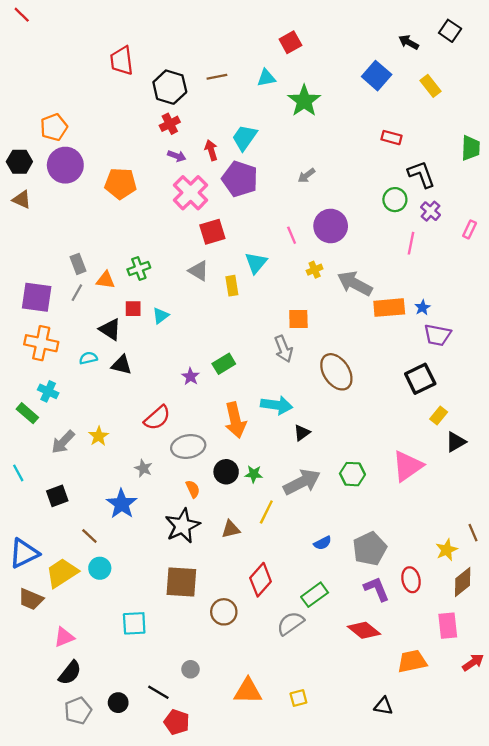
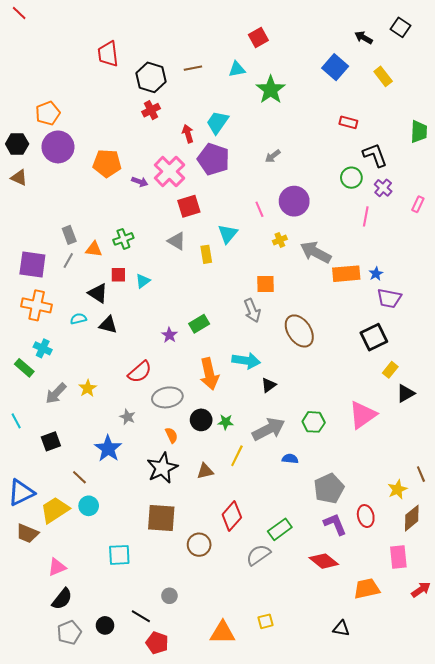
purple arrow: (177, 156) -> (140, 182), moved
blue semicircle: (323, 543) -> (290, 459), moved, turned -147
orange triangle: (248, 691) -> (223, 633), moved

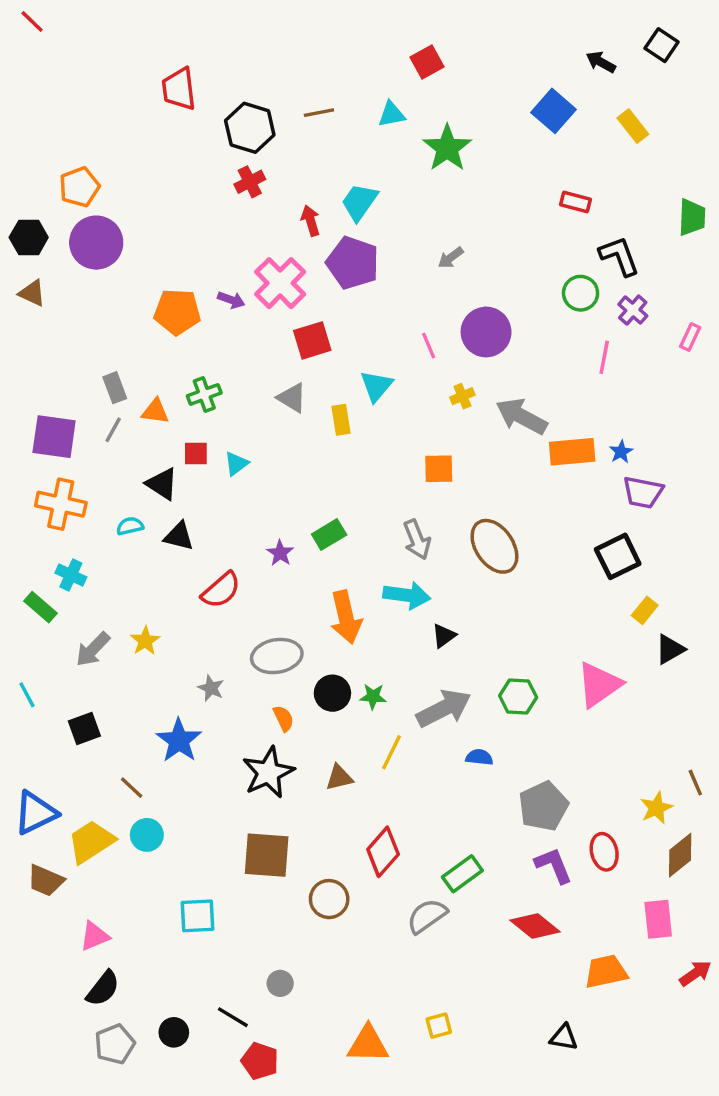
orange pentagon: (107, 163) -> (177, 312), moved
gray arrow: (252, 311) -> (417, 540), moved
red semicircle: (140, 372) -> (221, 590), moved

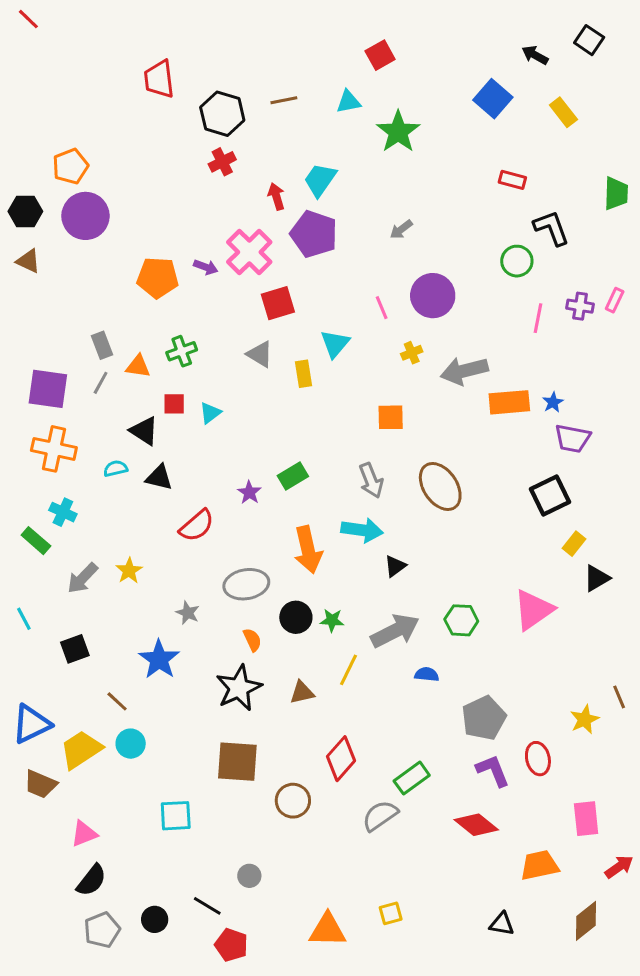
purple cross: (633, 310) -> (580, 306), moved, turned -32
gray arrow: (521, 416) -> (464, 371), turned -42
brown diamond: (680, 855) -> (586, 921), moved

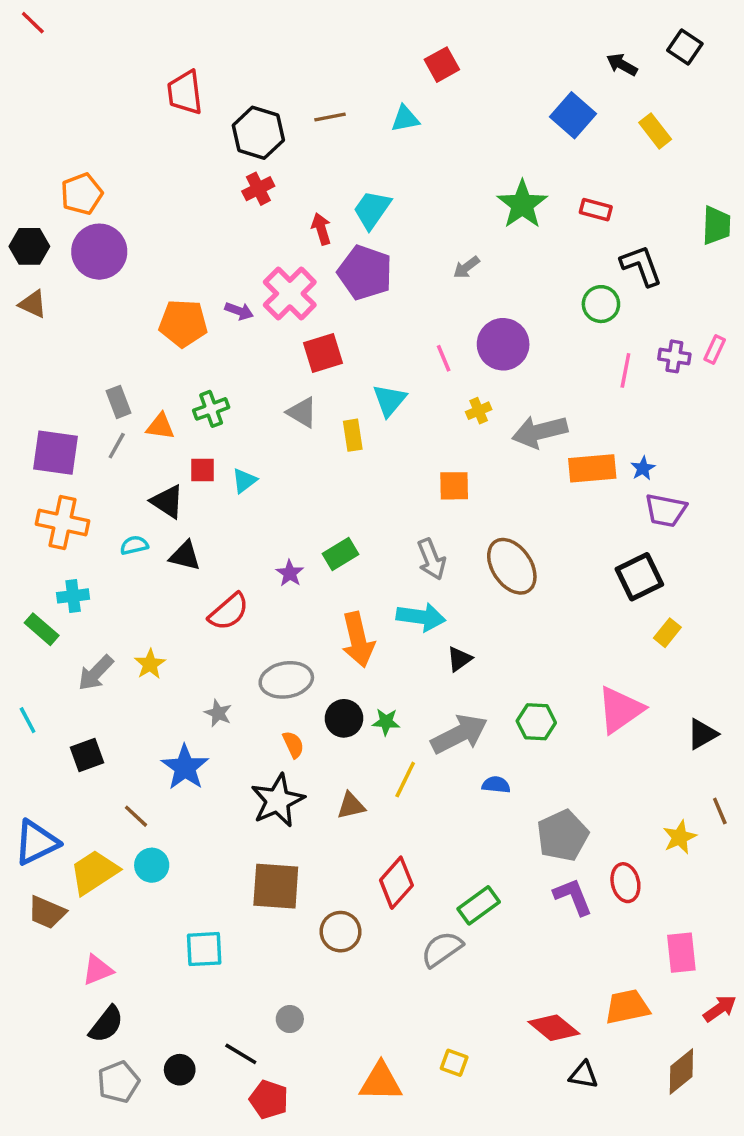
green star: (398, 132) -> (522, 204), moved
cyan cross: (63, 512) -> (73, 596), turned -32
black triangle: (597, 578) -> (702, 734), moved
red diamond: (476, 825) -> (554, 1028), moved
yellow square: (391, 913) -> (454, 1063), turned 35

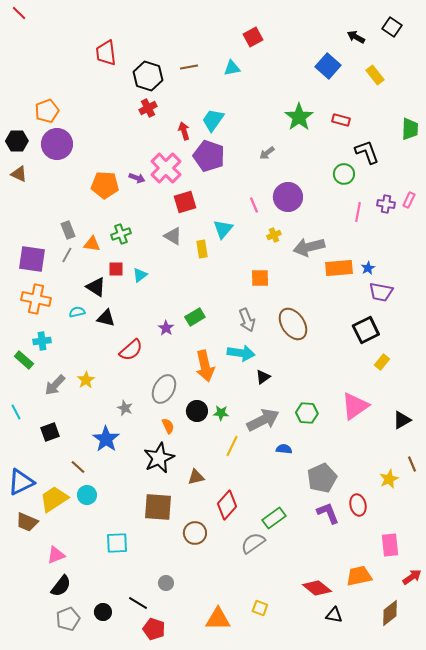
gray ellipse: (286, 680) -> (164, 389), turned -52
brown triangle: (351, 806) -> (196, 477), moved

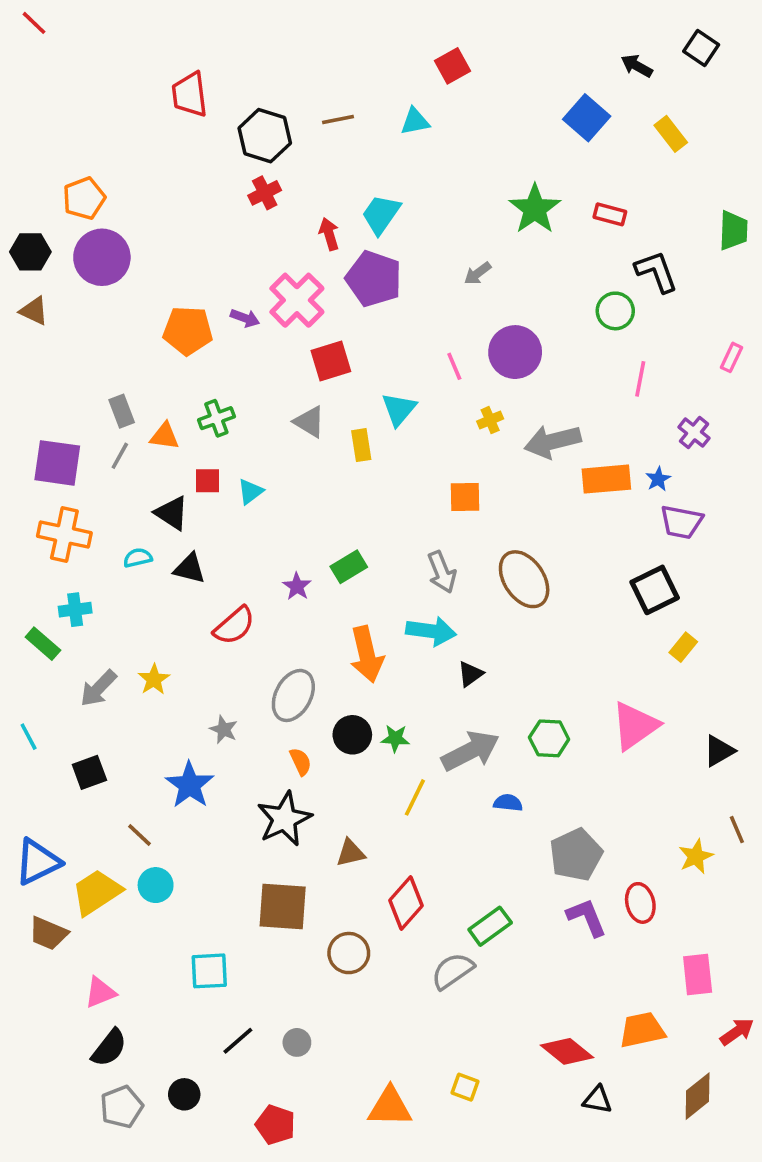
purple cross: (386, 204) -> (694, 433), moved, turned 30
black line: (138, 603) -> (238, 1041), moved, turned -72

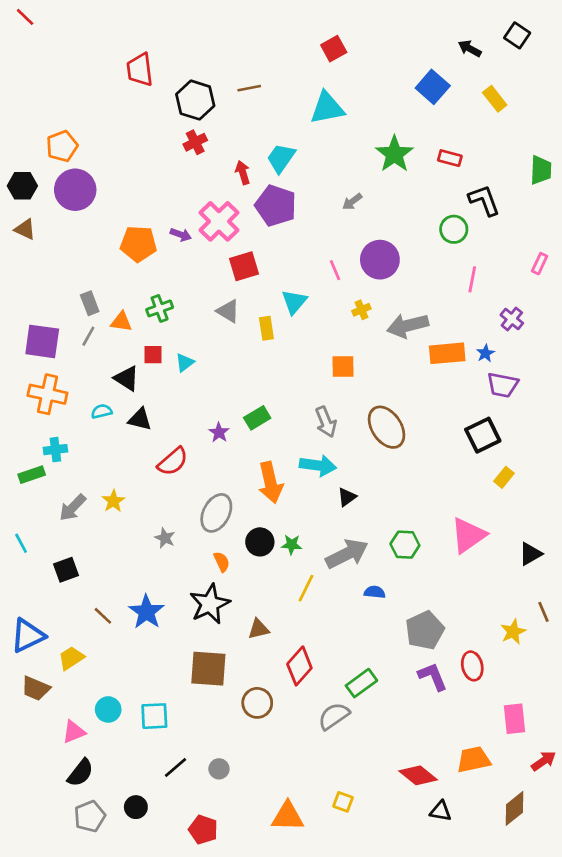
cyan triangle: (415, 121) -> (327, 108), moved, size x1.6
green rectangle: (43, 644) -> (32, 475), turned -60
blue star: (190, 785) -> (146, 612), moved
cyan circle: (156, 885) -> (108, 709), moved
yellow trapezoid: (97, 892) -> (71, 658), size x0.7

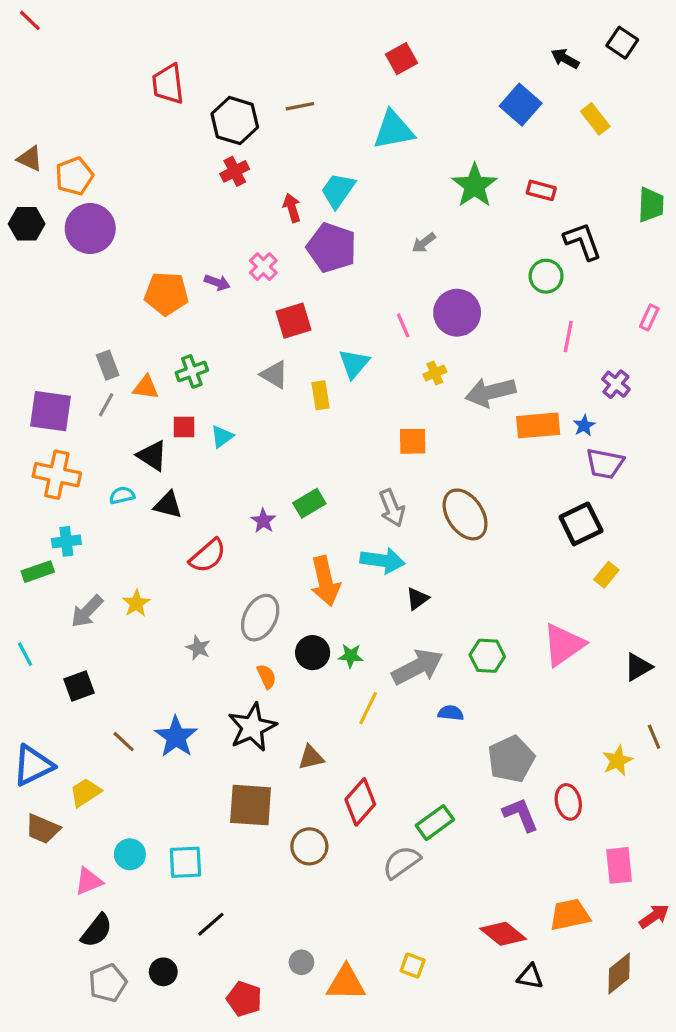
pink cross: (219, 221) -> (263, 267), size x0.6
brown triangle: (25, 229) -> (30, 159), moved
gray circle: (219, 769) -> (301, 962), moved

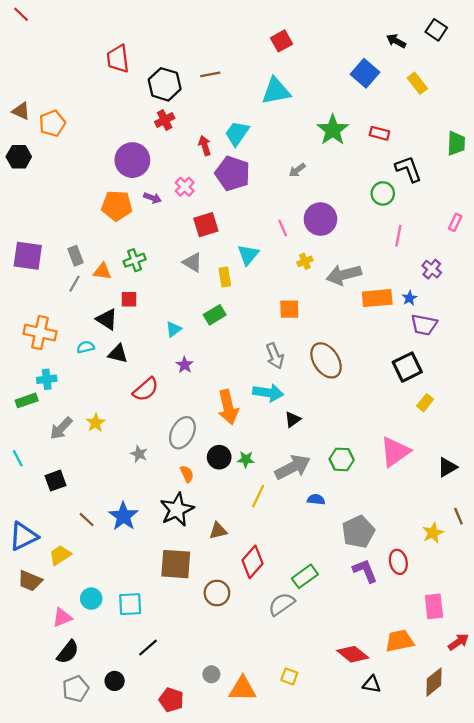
purple circle: (90, 229) -> (132, 160), moved
purple square: (50, 411) -> (28, 256), moved
cyan triangle: (222, 437) -> (174, 329), moved
green rectangle: (309, 503) -> (215, 315), moved

